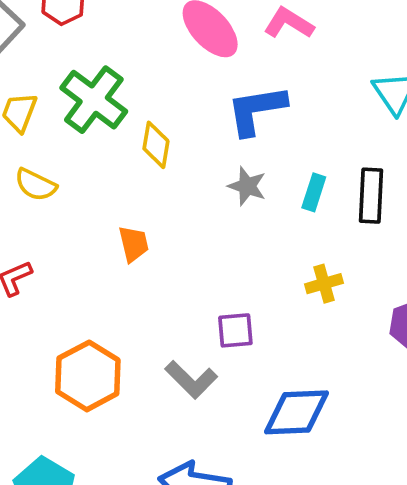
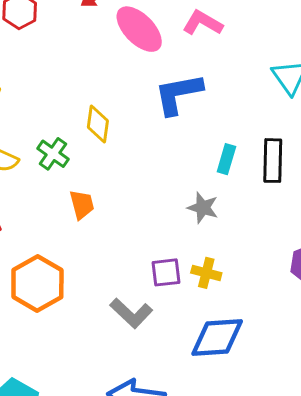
green cross: (94, 100) -> (53, 154), moved, size x0.6
gray star: (247, 186) -> (203, 208), moved
yellow cross: (324, 284) -> (206, 273), moved, turned 32
orange hexagon: (88, 376) -> (37, 284), moved

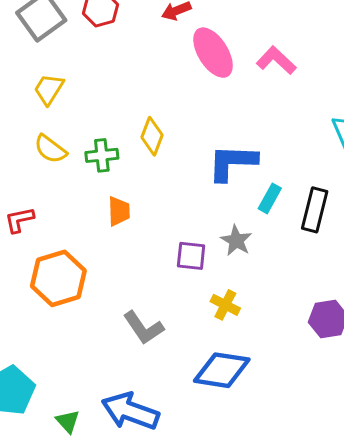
blue L-shape: (178, 94) -> (232, 162), moved
green cross: (53, 154) -> (102, 155), turned 36
purple square: (166, 272) -> (191, 256), moved

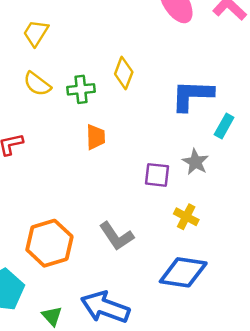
orange hexagon: (58, 278) -> (49, 243), moved

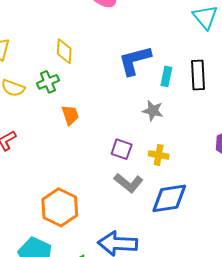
yellow diamond: (124, 73) -> (64, 51), moved
purple square: (157, 175) -> (122, 149), moved, turned 30
gray L-shape: (116, 236) -> (129, 183), moved

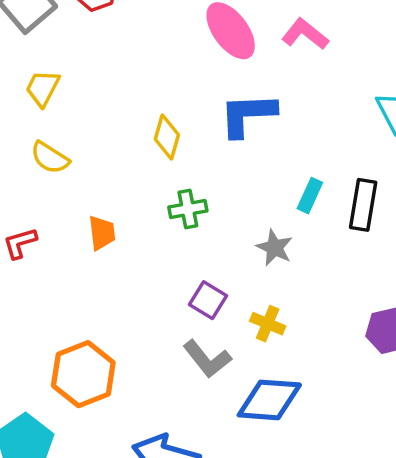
yellow diamond: (64, 51) -> (167, 137), moved
blue L-shape: (135, 60) -> (248, 115), moved
green cross: (48, 82) -> (188, 209), moved
orange trapezoid: (70, 115) -> (102, 233), moved

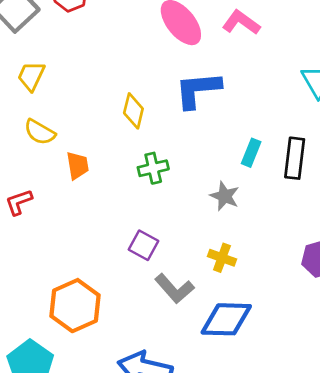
orange trapezoid: (102, 233) -> (78, 166), moved
purple square: (208, 300) -> (144, 245), moved

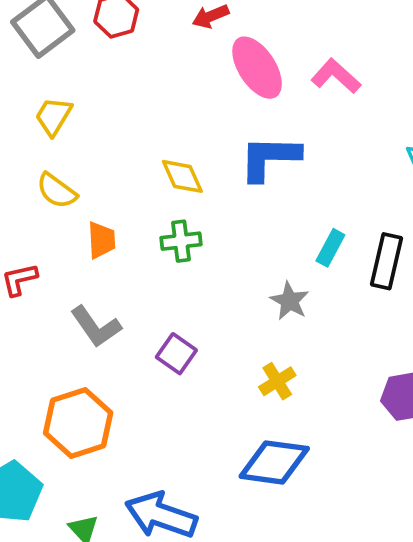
yellow diamond: (133, 111) -> (182, 176), turned -44
green cross: (153, 168) -> (181, 241), moved
yellow cross: (222, 258) -> (277, 381), turned 32
gray L-shape: (174, 289) -> (96, 327), moved

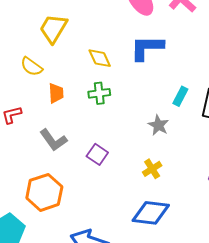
yellow trapezoid: (53, 116) -> (53, 28), moved, size x1.4

